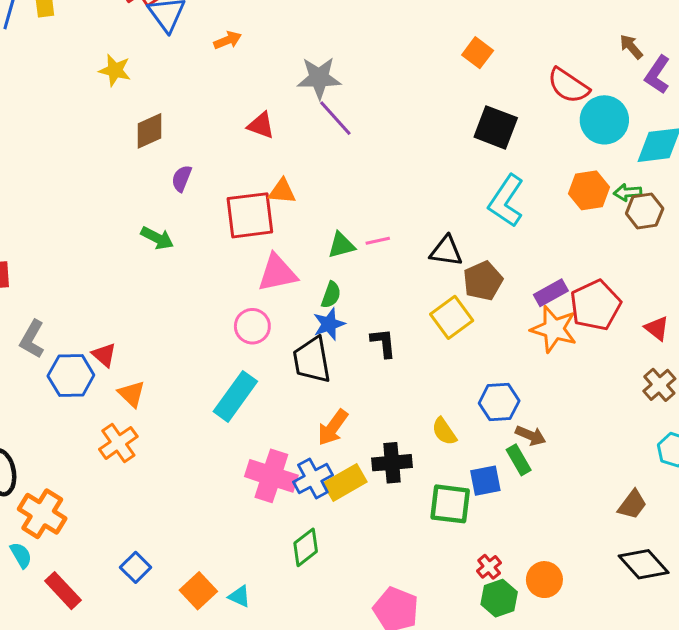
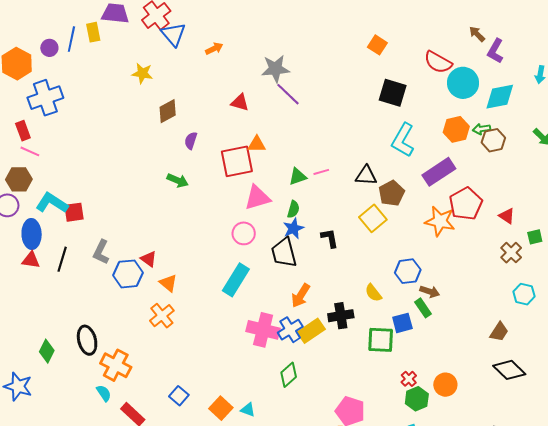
purple rectangle: (551, 293) -> (439, 172), moved, size x1.5

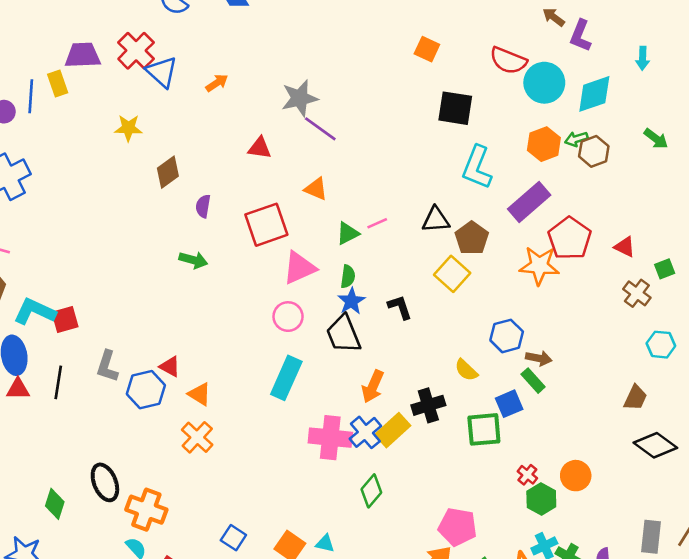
orange triangle: (257, 144) -> (316, 189), moved, turned 30

